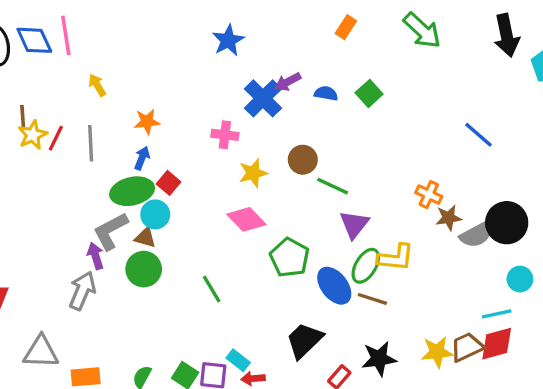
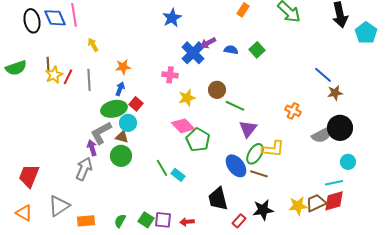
brown star: (449, 218) -> (335, 93), moved
green pentagon: (290, 258) -> (198, 140), moved
black trapezoid: (304, 340) -> (218, 199), turned -60
gray triangle: (41, 352) -> (59, 206), turned -35
cyan rectangle: (238, 360) -> (178, 175), moved

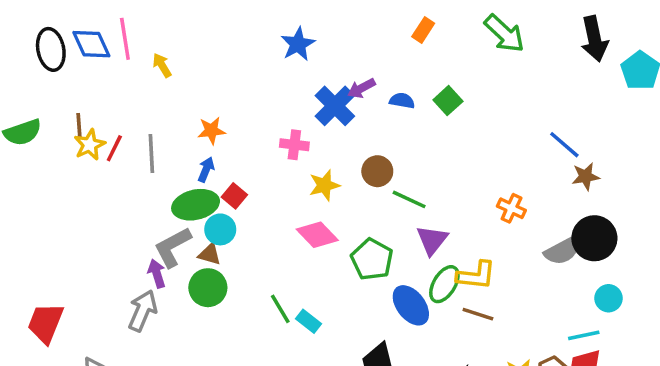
yellow arrow: (93, 45) -> (162, 65), moved
green pentagon: (198, 140) -> (372, 259), moved
brown line: (259, 174) -> (478, 314), moved

